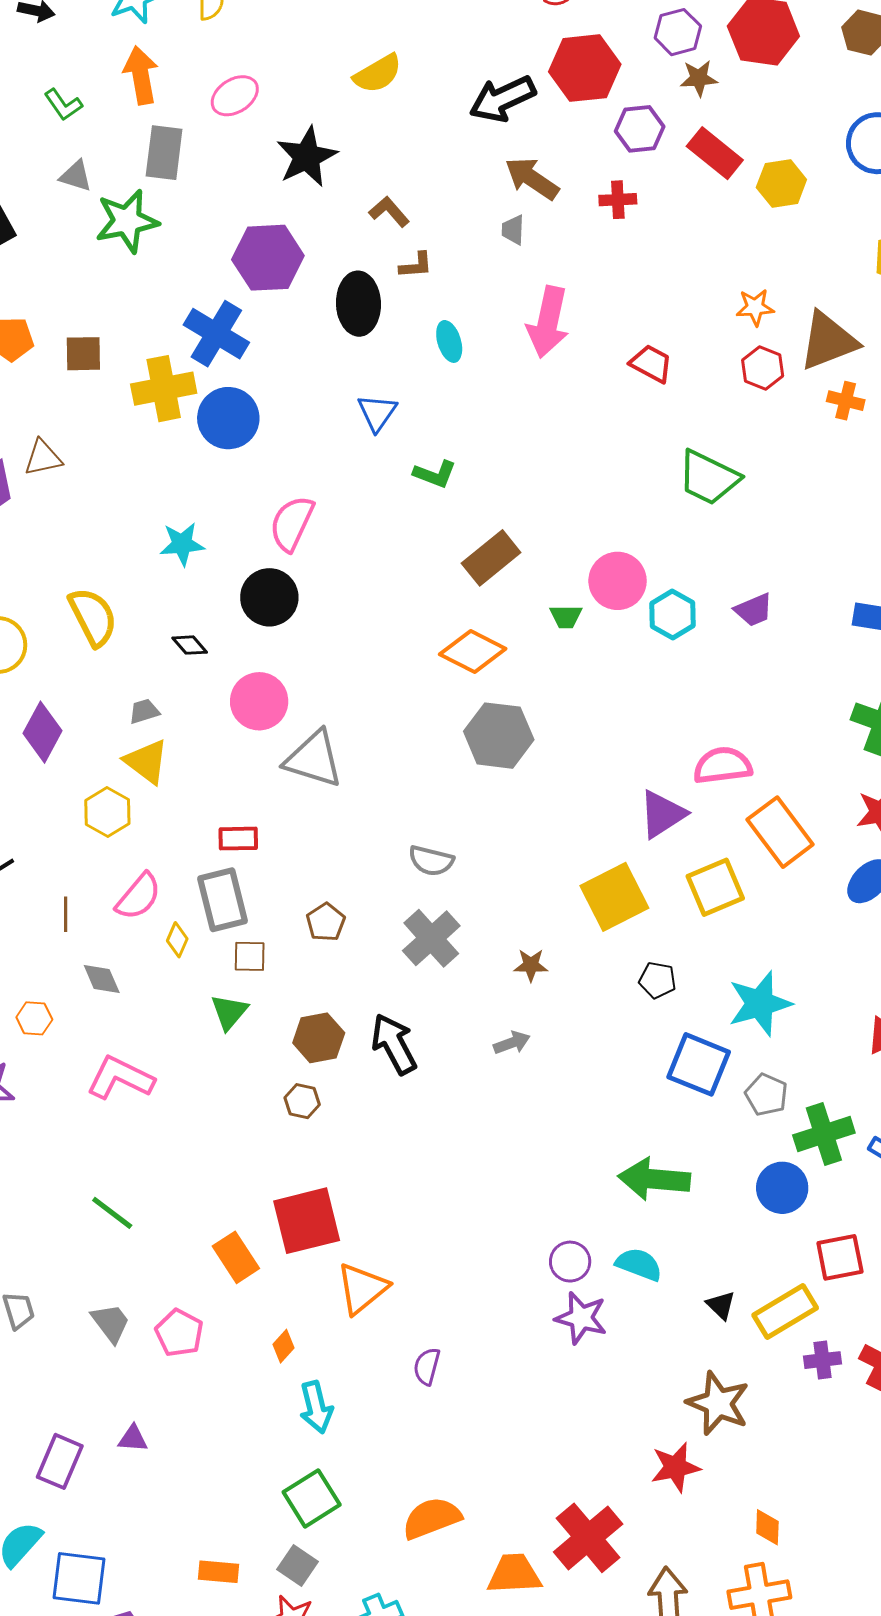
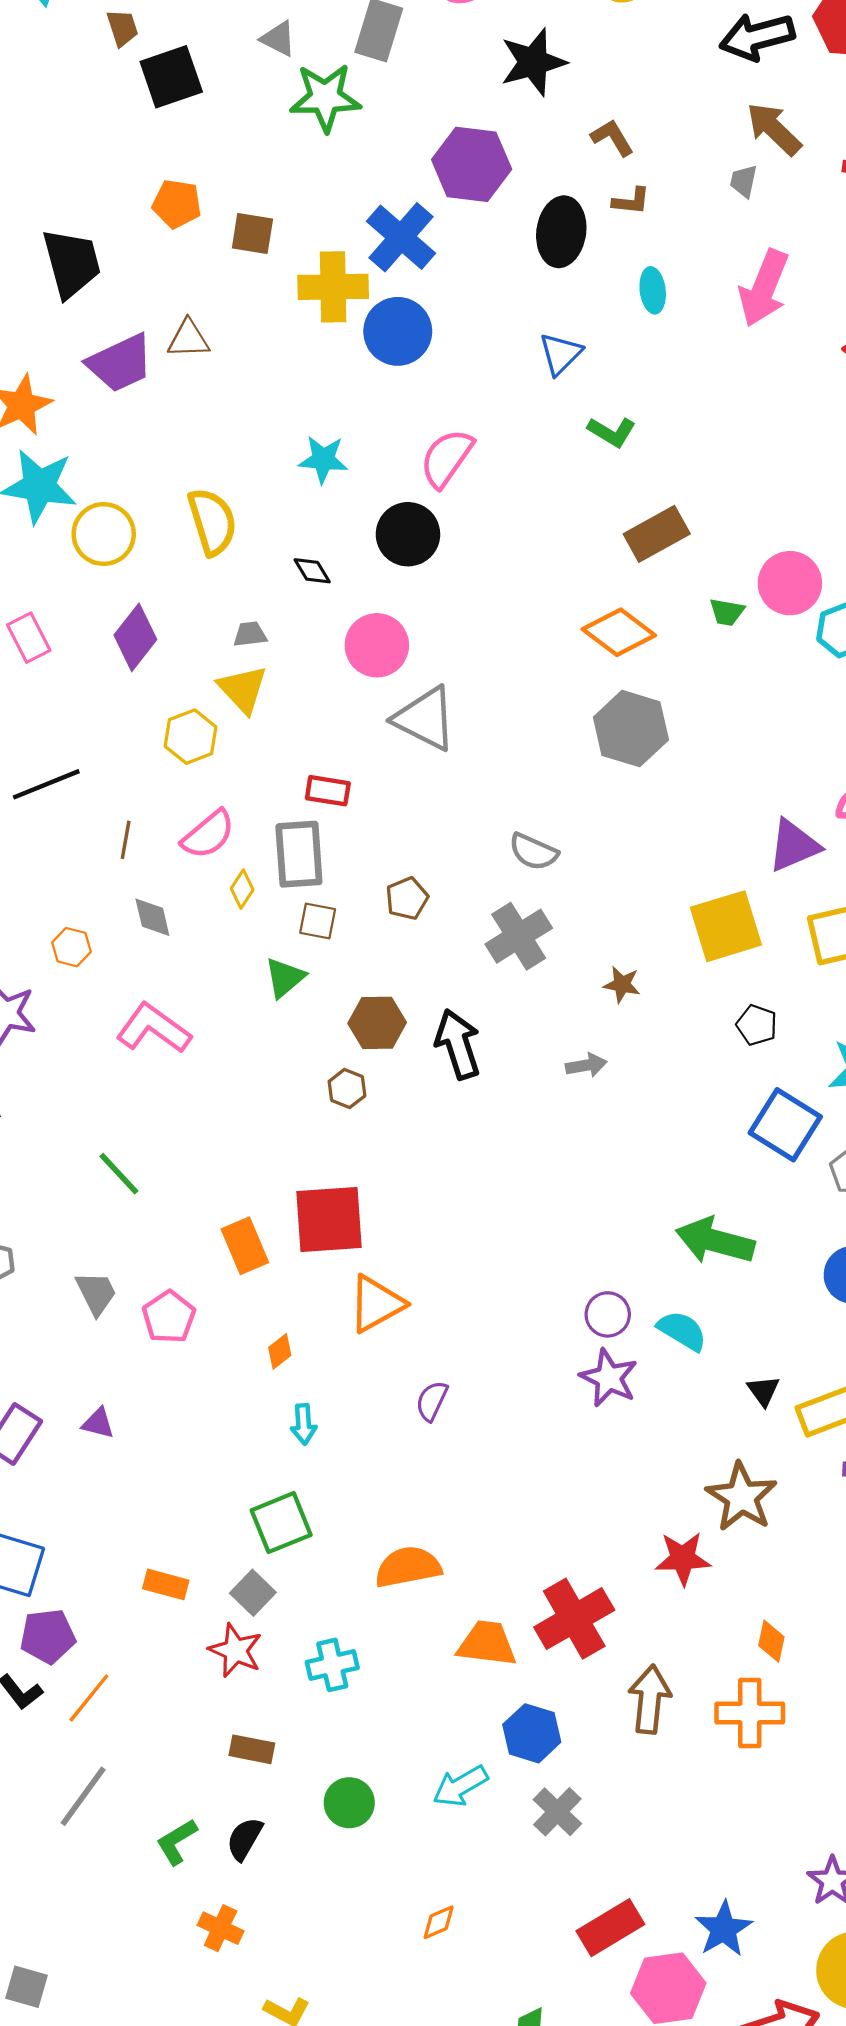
cyan arrow: (316, 1407) -> (304, 1424), size x0.7

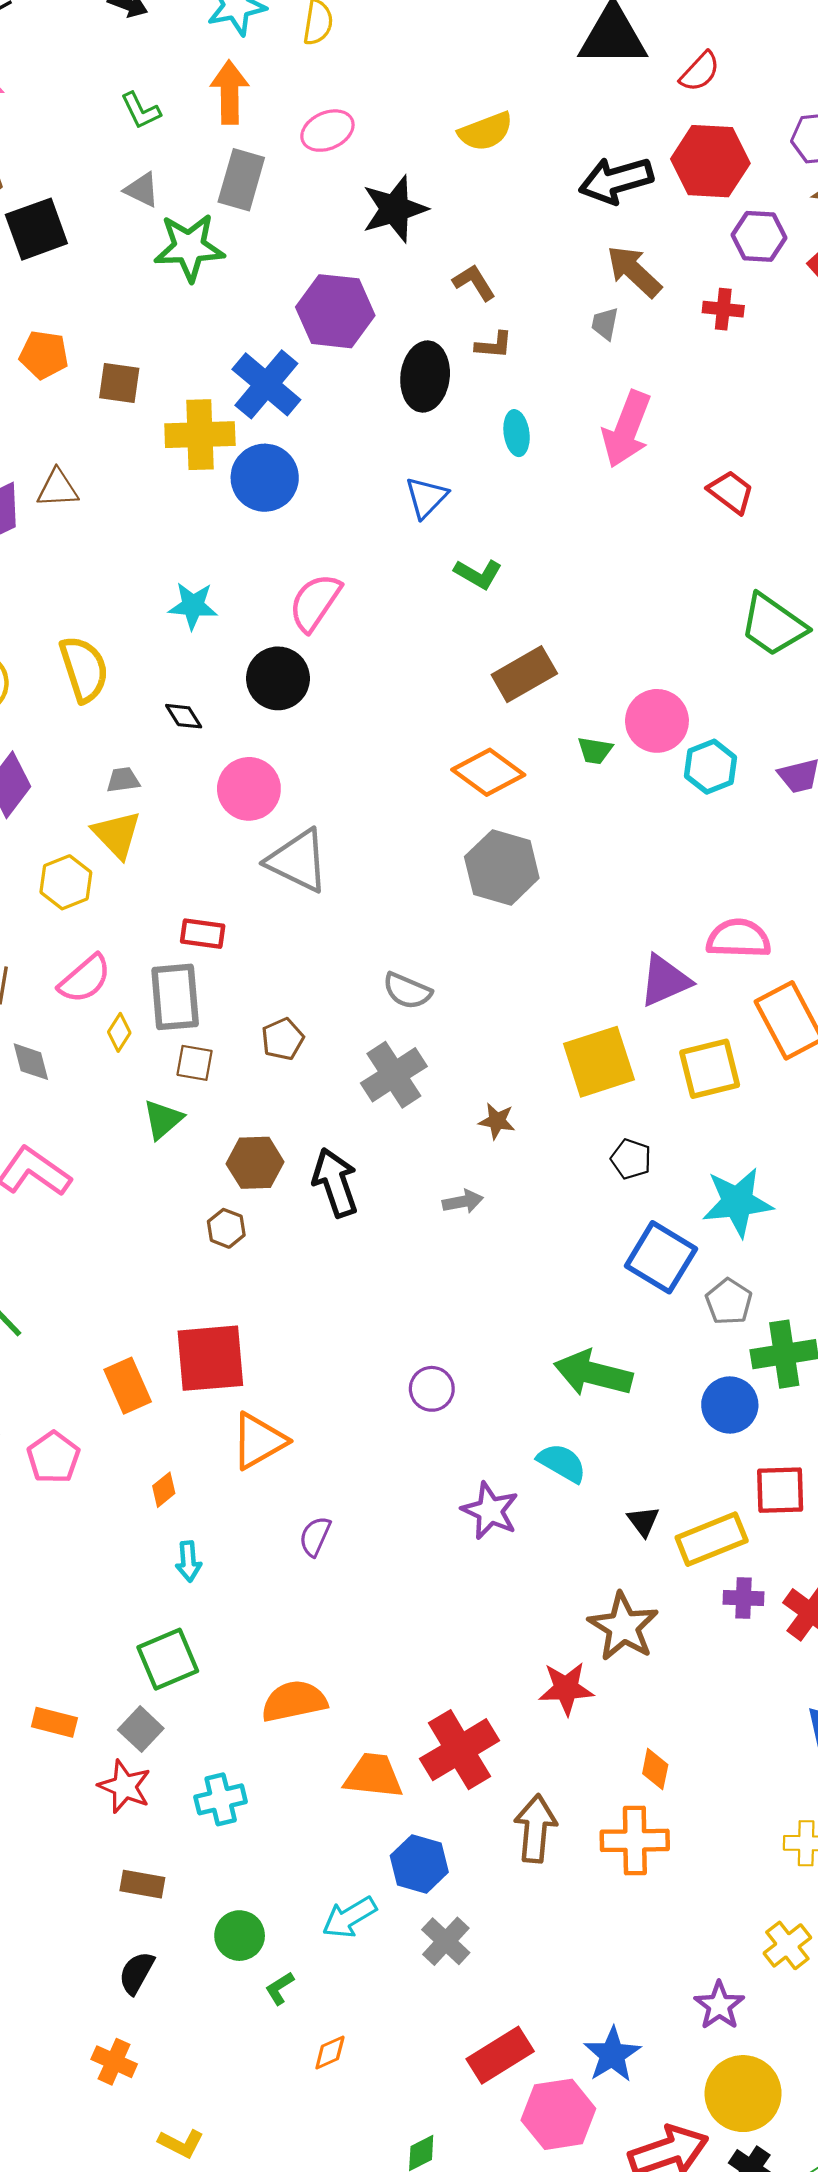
purple circle: (608, 1314) -> (432, 1389), moved
green L-shape: (177, 1842) -> (280, 1988), moved, size x0.7

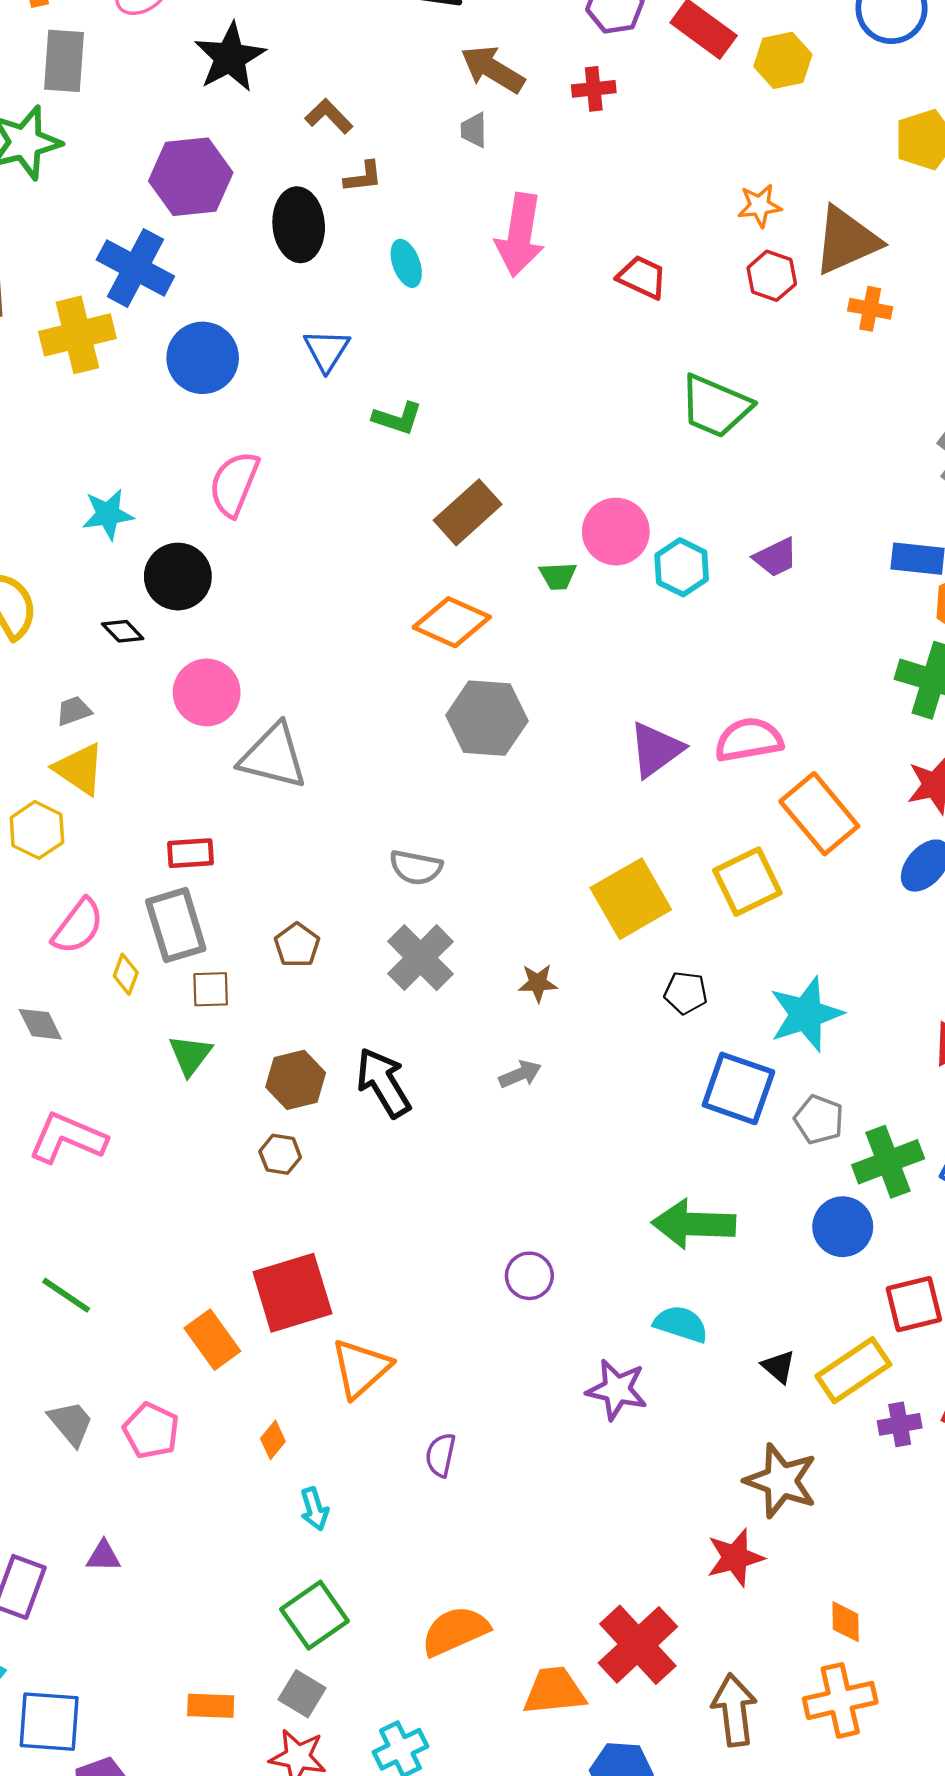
blue circle: (265, 478) -> (203, 358), moved
black circle: (278, 678) -> (178, 577), moved
purple triangle: (665, 981) -> (656, 750), moved

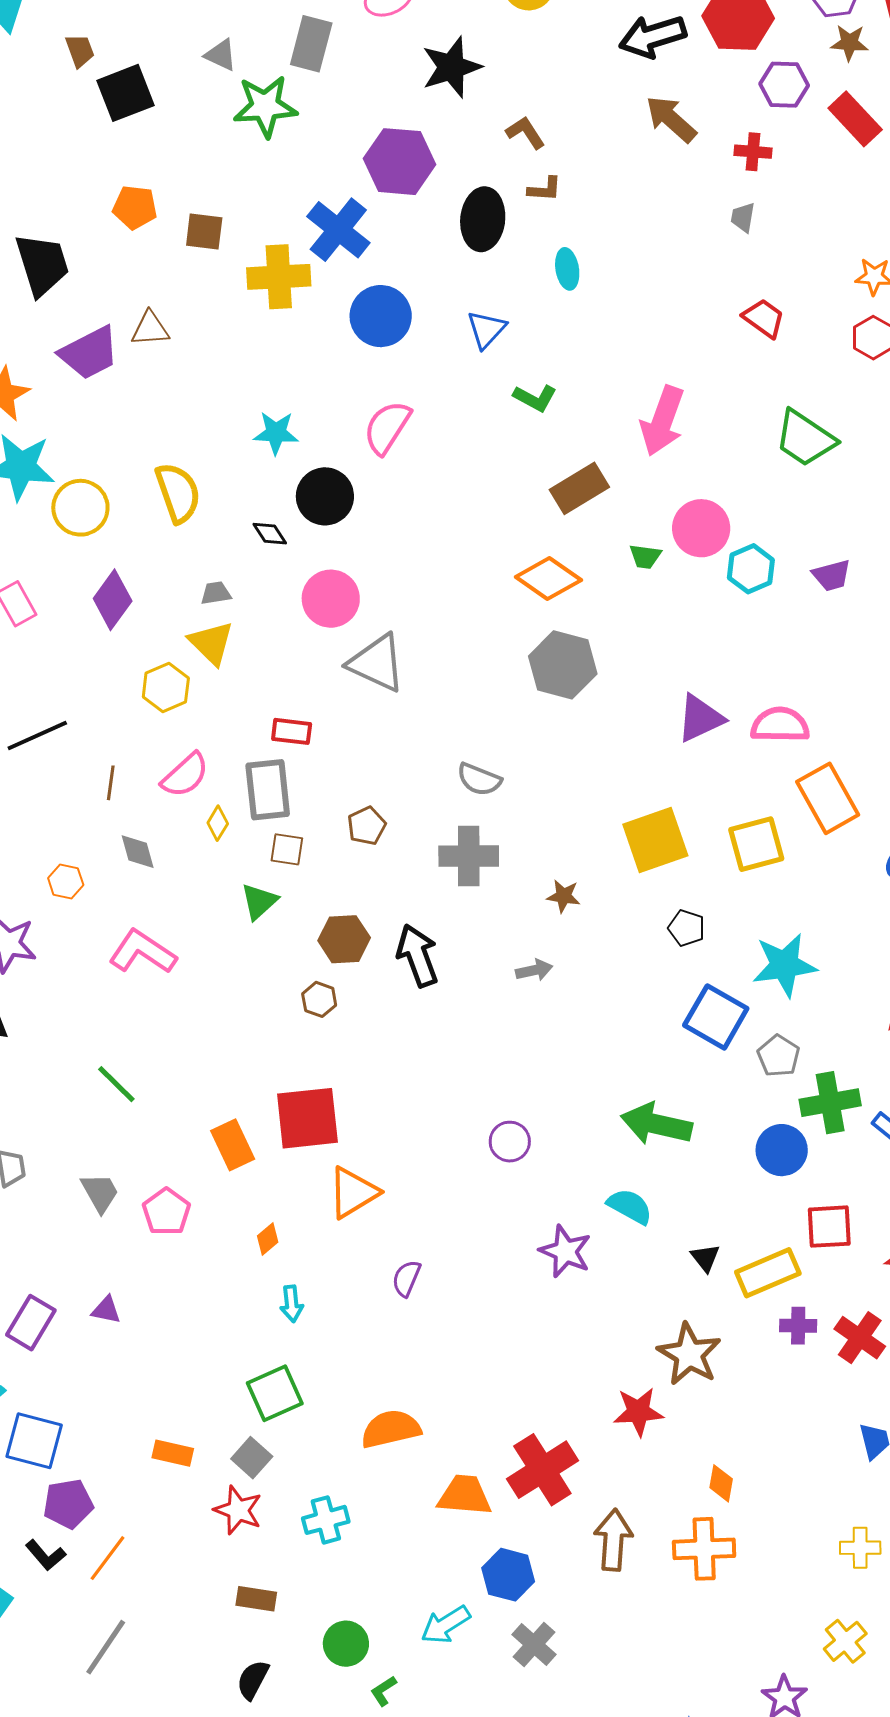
gray trapezoid: (474, 130) -> (743, 217), moved
pink arrow: (520, 235) -> (662, 421), moved
gray cross: (420, 958) -> (469, 856), turned 34

